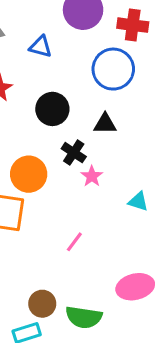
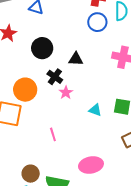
blue circle: (113, 69) -> (97, 22), moved, size x0.7
pink line: (74, 242) -> (53, 134), turned -56

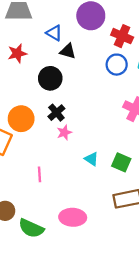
black triangle: (76, 59) -> (68, 51), moved

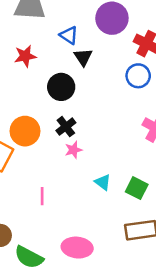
black triangle: (68, 51) -> (83, 57), turned 36

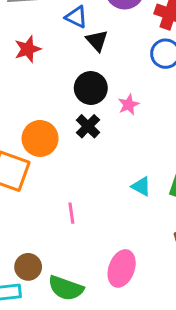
black circle: (61, 87) -> (91, 88), moved
pink star: (73, 150) -> (129, 105), moved
pink ellipse: (77, 248) -> (122, 268), turned -68

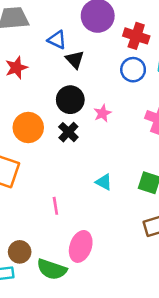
orange circle: (40, 138) -> (28, 127), moved
cyan triangle: (141, 186) -> (104, 182), moved
pink ellipse: (122, 268) -> (81, 246), moved

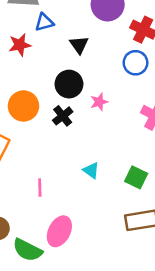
blue triangle: (57, 40) -> (44, 22), moved, turned -48

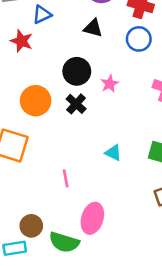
red star: (20, 45) -> (22, 41), turned -30
black triangle: (79, 45) -> (93, 28), moved, turned -30

